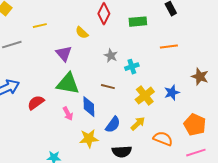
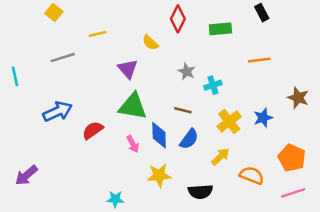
blue semicircle: (113, 125) -> (189, 139), moved

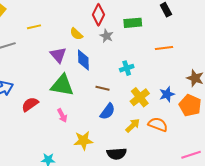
gray star: (187, 71) -> (107, 36), moved
blue diamond: (159, 135) -> (83, 60), moved
orange pentagon: (292, 158) -> (190, 105), moved
orange semicircle: (252, 175) -> (158, 124), moved

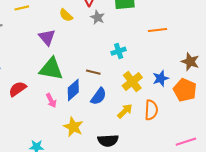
blue diamond: (83, 60) -> (73, 90), moved, turned 50
orange semicircle: (158, 124) -> (151, 110), turned 72
yellow star: (83, 141) -> (73, 127), turned 30

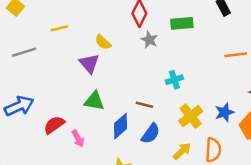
yellow semicircle: (66, 15) -> (103, 42), moved
orange line: (158, 30) -> (236, 55), moved
green triangle: (51, 69) -> (94, 101), size x0.7
pink arrow: (51, 101) -> (78, 139), moved

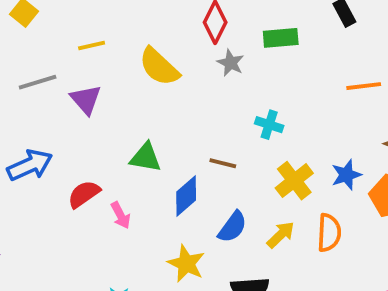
yellow semicircle: (103, 42) -> (159, 67), size x1.6
purple triangle: (89, 63) -> (86, 100), moved
cyan cross: (174, 80) -> (269, 125), turned 36
blue semicircle: (151, 134) -> (232, 227), moved

